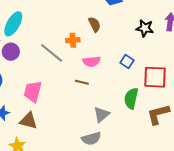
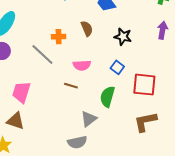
black star: (145, 28) -> (123, 37), moved
orange cross: (73, 40) -> (59, 37), moved
green semicircle: (131, 98) -> (107, 97), moved

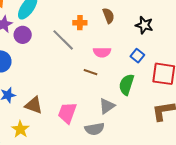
pink trapezoid: (21, 92) -> (67, 113), moved

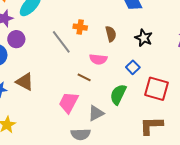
brown semicircle: (108, 16) -> (111, 34), moved
purple circle: (23, 35) -> (16, 39), moved
brown triangle: (34, 105) -> (25, 82), moved
pink trapezoid: (67, 113) -> (69, 102), moved

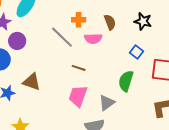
pink semicircle: (98, 59) -> (93, 39), moved
brown line: (84, 77) -> (79, 68), moved

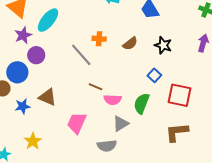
brown semicircle: (110, 22) -> (130, 44), turned 70
pink semicircle: (93, 39) -> (113, 100), moved
pink trapezoid: (78, 96) -> (77, 123), moved

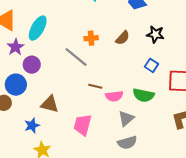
green semicircle: (142, 103) -> (143, 95), turned -90
blue star: (23, 106) -> (32, 125), moved
gray semicircle: (107, 146) -> (127, 143), moved

